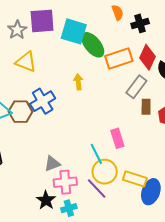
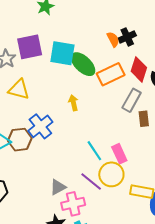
orange semicircle: (118, 13) -> (113, 39), moved
cyan line: (96, 154) -> (94, 151), moved
yellow circle: (105, 172) -> (111, 174), moved
purple line: (97, 189) -> (91, 182), moved

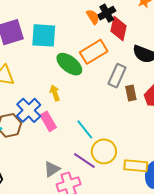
green ellipse: (83, 64) -> (69, 64), moved
red diamond: (139, 69) -> (119, 29), moved
yellow arrow: (73, 103) -> (55, 93), moved
pink rectangle: (119, 154) -> (48, 121), moved

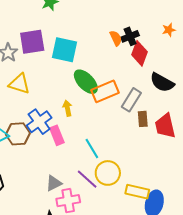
orange rectangle: (94, 52) -> (105, 91), moved

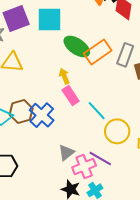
blue cross: (39, 122) -> (42, 115), moved
pink rectangle: (57, 135) -> (71, 96), moved
purple line: (87, 179) -> (100, 159), moved

